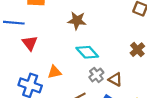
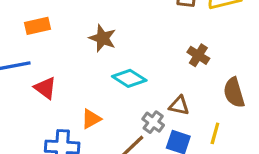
brown star: (77, 21) -> (103, 38), turned 30
gray cross: (96, 75) -> (153, 122), moved

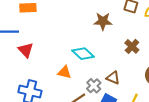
brown star: (103, 38) -> (103, 21), moved, turned -30
orange triangle: (91, 119) -> (64, 72), moved, turned 32

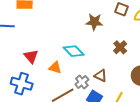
red triangle: (26, 50) -> (31, 56), moved

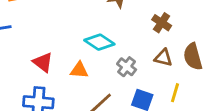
brown triangle: (101, 76) -> (163, 58), moved
gray cross: (82, 82) -> (127, 67), moved

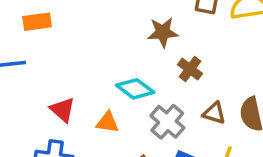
brown cross: (162, 23) -> (190, 69), moved
gray cross: (127, 67) -> (167, 122), size x1.4

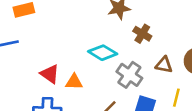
orange triangle: (107, 122) -> (74, 82), moved

